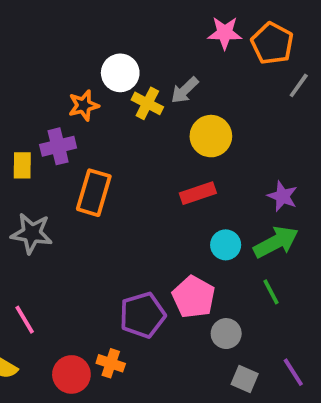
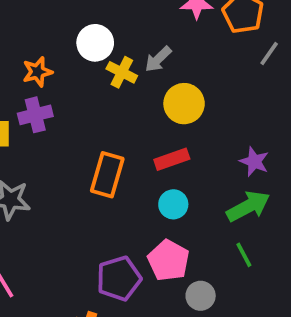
orange star: (84, 105) -> (37, 72), moved
orange rectangle: (94, 193) -> (107, 175), moved
cyan circle: (226, 245) -> (173, 204), moved

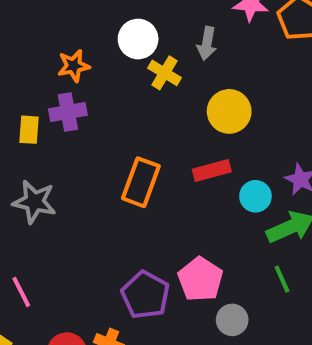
gray arrow: (158, 59) -> (207, 43), moved, turned -40
cyan circle: (173, 204) -> (255, 196), moved
purple pentagon: (119, 278) -> (145, 295), turned -30

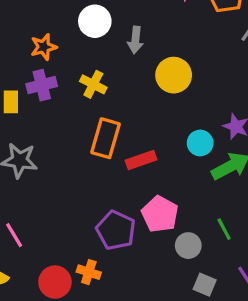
gray arrow: (207, 43) -> (135, 40), moved
yellow cross: (164, 73) -> (93, 84), moved
red rectangle: (212, 170) -> (141, 160), moved
green line: (282, 279) -> (224, 229), moved

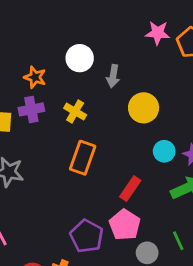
orange star: (44, 47) -> (35, 77), turned 30
cyan circle: (200, 143) -> (164, 151), moved
red rectangle: (141, 160) -> (130, 189), moved, turned -40

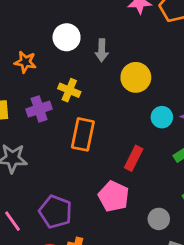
purple cross: (31, 109) -> (39, 109), moved
pink pentagon: (125, 225) -> (114, 196), moved
purple pentagon: (87, 236) -> (55, 212), moved

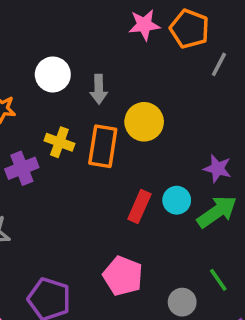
cyan circle: (162, 117) -> (177, 200), moved
orange rectangle: (83, 134) -> (103, 146), moved
red rectangle: (134, 158) -> (139, 206), moved

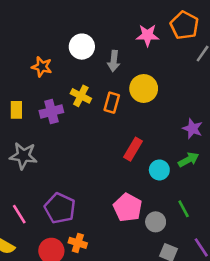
pink star: (144, 25) -> (147, 35), moved
orange rectangle: (103, 146) -> (112, 103), size x0.7
cyan circle: (177, 200) -> (159, 170), moved
green arrow: (217, 212) -> (188, 160), size x0.7
pink pentagon: (123, 276) -> (128, 208), moved

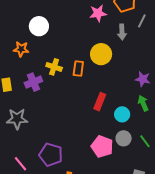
white circle: (82, 47) -> (39, 26), moved
gray arrow: (114, 61) -> (122, 32), moved
green arrow: (188, 160) -> (143, 103), turned -77
gray circle: (156, 222) -> (124, 138), moved

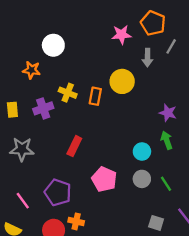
red rectangle: (100, 102) -> (74, 146), moved
pink pentagon: (102, 147) -> (104, 179), moved

